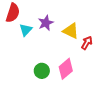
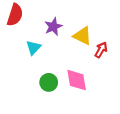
cyan triangle: (26, 30) -> (34, 47), moved
pink diamond: (66, 69) -> (77, 80), turned -60

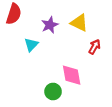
yellow triangle: (82, 36) -> (79, 23), moved
green circle: (49, 82) -> (53, 92), moved

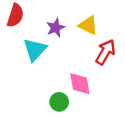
cyan triangle: (31, 45) -> (35, 50), size x1.5
red arrow: (94, 47) -> (105, 52), size x1.5

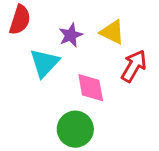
pink diamond: (80, 84) -> (91, 88), moved
green circle: (59, 102) -> (75, 129), size x1.5

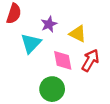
yellow triangle: (112, 32) -> (78, 34), moved
red arrow: (134, 66) -> (90, 60), moved

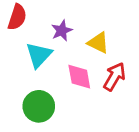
green circle: (52, 89) -> (39, 106), moved

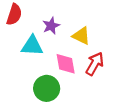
cyan triangle: (39, 55) -> (32, 46), turned 50
green circle: (39, 106) -> (47, 88), moved

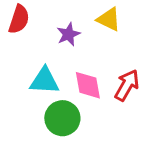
yellow triangle: (81, 36) -> (109, 19), moved
cyan triangle: (32, 46) -> (44, 81), moved

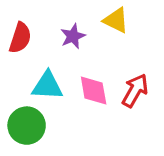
red semicircle: (19, 19) -> (20, 38), moved
green circle: (62, 118) -> (27, 126), moved

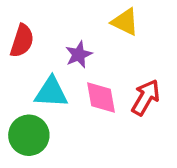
purple star: (73, 36) -> (79, 55), moved

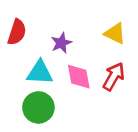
yellow triangle: (125, 22) -> (115, 34), moved
green circle: (29, 135) -> (38, 107), moved

